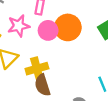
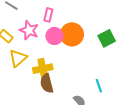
pink star: (19, 26) -> (29, 30), turned 30

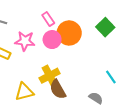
pink rectangle: (48, 15) -> (48, 19), moved, turned -32
yellow triangle: (18, 58) -> (24, 92), moved, turned 42

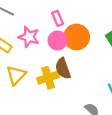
brown semicircle: (58, 89) -> (63, 68), moved
yellow triangle: (24, 92) -> (16, 75), moved, turned -42

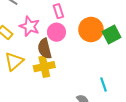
orange circle: (77, 37) -> (91, 29), moved
brown semicircle: (63, 68) -> (45, 49), moved

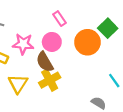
pink rectangle: (58, 11) -> (59, 19), moved
orange circle: (91, 29) -> (87, 42), moved

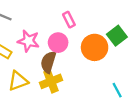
brown semicircle: (45, 62) -> (48, 62), turned 40
yellow triangle: (18, 84) -> (18, 81), turned 30

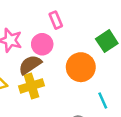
orange circle: (95, 47) -> (81, 67), moved
brown semicircle: (48, 62) -> (30, 65), turned 35

